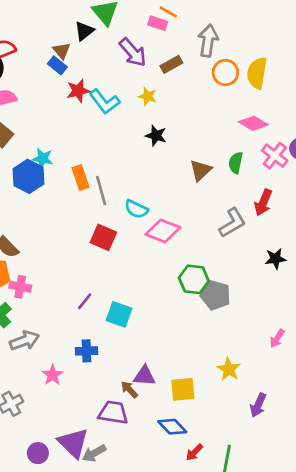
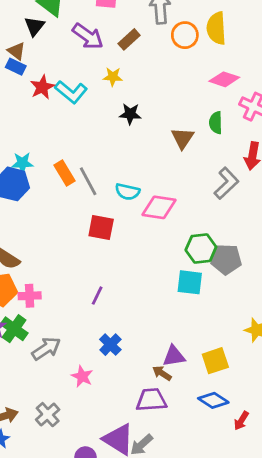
cyan square: (119, 314) -> (190, 282), moved
blue cross: (87, 351) -> (110, 345), turned -30

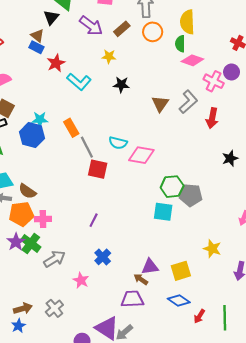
orange circle: (185, 35) -> (153, 32), moved
cyan L-shape: (71, 92) -> (79, 82), moved
green semicircle: (216, 123) -> (180, 44), moved
gray line: (88, 181) -> (87, 147), moved
gray L-shape: (226, 183) -> (188, 102), moved

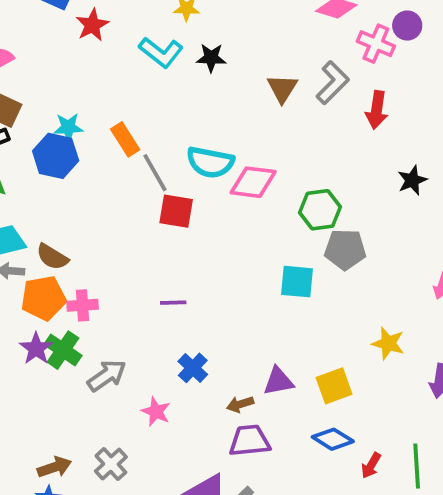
cyan L-shape: (79, 82) -> (161, 52), moved
cyan semicircle: (118, 143) -> (210, 162), size x1.4
green hexagon: (172, 187) -> (320, 210), moved
purple line: (94, 220) -> (173, 303), turned 64
brown arrow: (141, 279) -> (240, 404), moved, turned -48

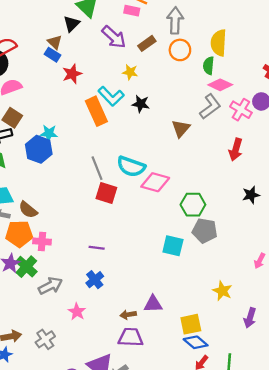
gray L-shape: (333, 83) -> (210, 107), moved
orange rectangle: (125, 139) -> (96, 111), moved, size x1.4
blue cross: (193, 368) -> (95, 280), moved
yellow square: (334, 386) -> (191, 324), moved
blue diamond: (333, 439) -> (196, 342), moved

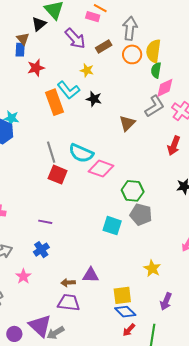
yellow semicircle: (219, 43) -> (153, 51), moved
blue rectangle: (53, 55) -> (20, 50), turned 56
pink diamond: (220, 85) -> (165, 88), turned -55
purple arrow: (250, 318) -> (166, 301), moved

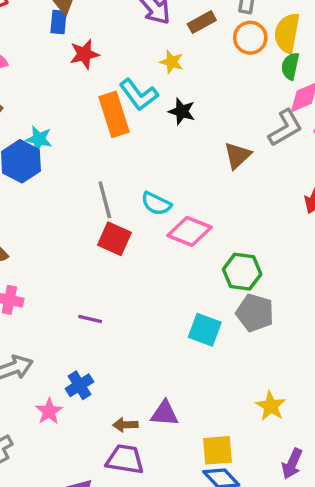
cyan semicircle: (81, 153) -> (156, 204), size x0.7
blue cross: (41, 250) -> (79, 385), moved

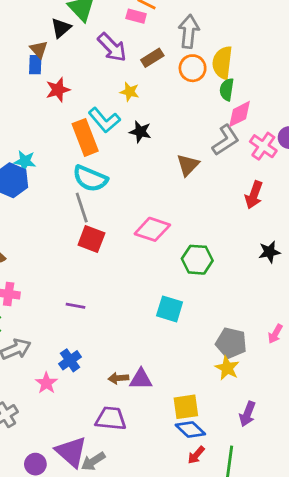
cyan semicircle: (156, 204) -> (90, 178), moved, size x1.4
gray pentagon: (255, 313) -> (231, 343), moved
brown arrow: (125, 425) -> (118, 378), moved

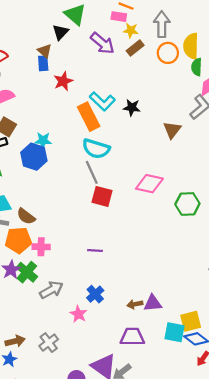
yellow star: (130, 92) -> (131, 30), moved
cyan square: (170, 309) -> (175, 332), moved

